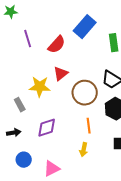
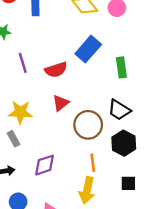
red semicircle: (57, 45) -> (56, 70), turned 30
yellow star: (40, 87) -> (20, 112), moved
yellow arrow: (84, 150) -> (87, 190), size x1.6

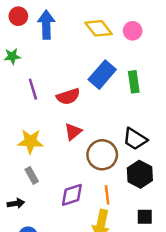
green rectangle: (121, 67) -> (134, 82), moved
gray rectangle: (14, 139) -> (32, 175), moved
purple diamond: (45, 165) -> (72, 195), moved

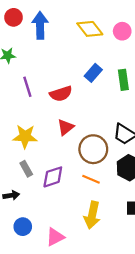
blue rectangle: (102, 75) -> (93, 73), size x0.7
purple diamond: (72, 195) -> (53, 177), moved
orange line: (107, 195) -> (91, 179), moved, turned -60

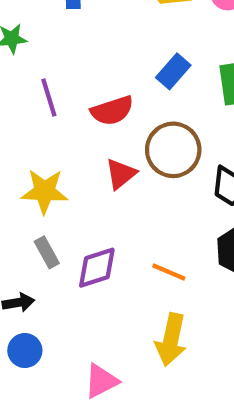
brown circle: (93, 149) -> (173, 150), moved
blue circle: (23, 227) -> (25, 351), moved

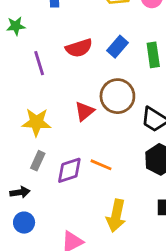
red semicircle: (112, 111) -> (79, 48), moved
gray rectangle: (47, 252) -> (38, 161), turned 54
orange line: (169, 272) -> (101, 165), moved

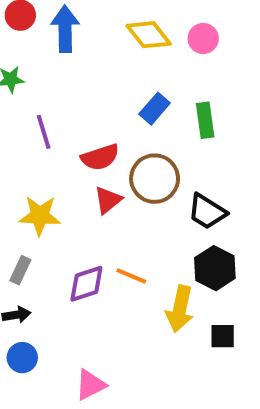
red semicircle: (79, 48) -> (100, 157), moved
gray rectangle: (38, 161) -> (20, 270), moved
yellow arrow: (116, 216) -> (180, 309), moved

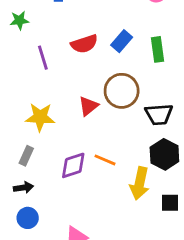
red semicircle: (100, 157) -> (84, 44), moved
black trapezoid: (207, 212) -> (159, 114), turned -36

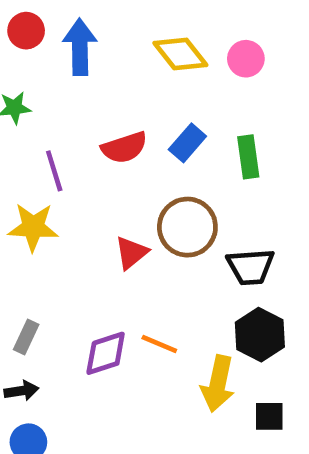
yellow star: (40, 117) -> (33, 227), moved

